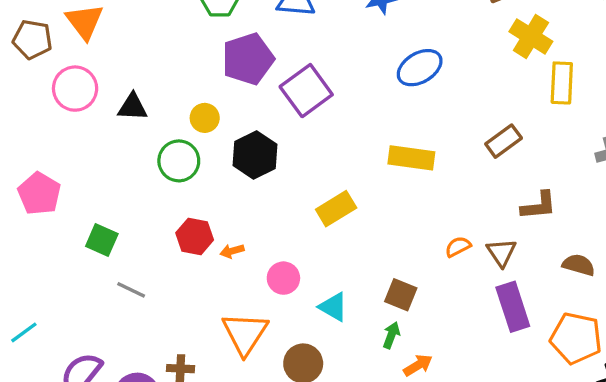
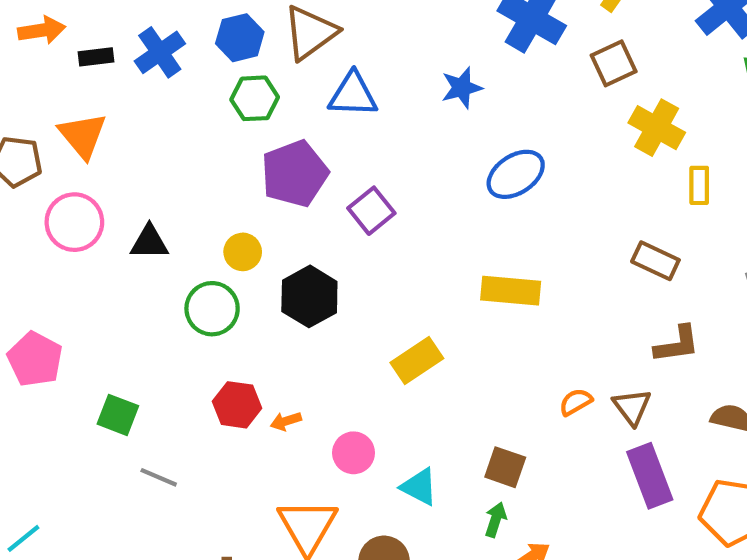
yellow rectangle: (562, 83) -> (699, 185), size x0.7
purple square: (306, 91) -> (371, 211), size x0.7
brown rectangle: (504, 141) -> (655, 261), moved, turned 64

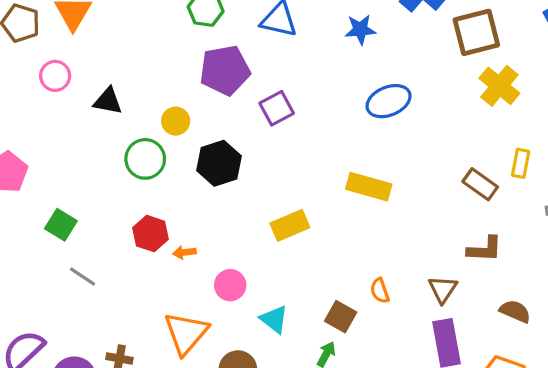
brown square: (614, 63) -> (476, 32), size x1.4
yellow rectangle: (699, 185) -> (521, 163), moved
pink circle: (74, 222) -> (55, 76), size x0.7
orange semicircle: (576, 402) -> (380, 291), moved, turned -90

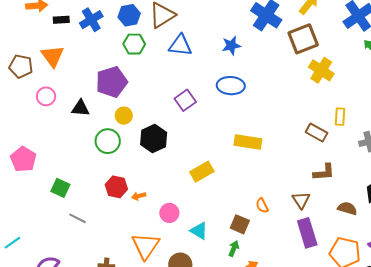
purple pentagon: (225, 70) -> (112, 82), moved
blue ellipse: (389, 101) -> (231, 86), moved, turned 32

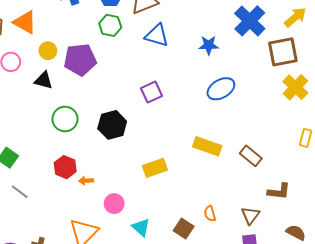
orange triangle: (53, 56) -> (25, 22), turned -35
blue ellipse: (231, 86) -> (221, 89), moved, turned -44
yellow circle: (124, 116) -> (48, 51), moved
brown rectangle: (317, 132) -> (251, 156), moved

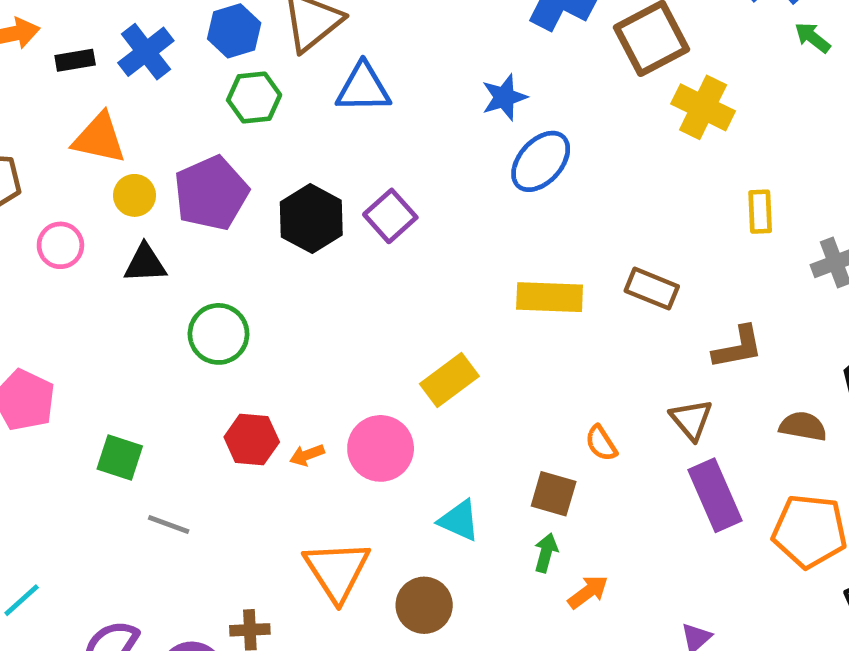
orange triangle: (25, 22) -> (99, 138), moved
blue star: (209, 45) -> (504, 97), moved
black hexagon: (112, 125) -> (311, 219), moved
pink circle: (114, 204) -> (381, 448), moved, size x1.4

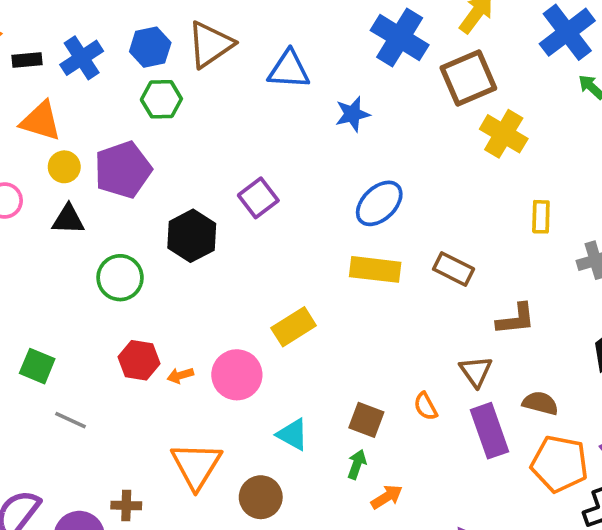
blue triangle: (363, 88) -> (289, 70), moved
blue ellipse: (541, 161) -> (379, 203), moved
black hexagon: (311, 219) -> (192, 236), moved
brown semicircle: (803, 426) -> (540, 403), moved
orange semicircle: (601, 443) -> (426, 406), moved

